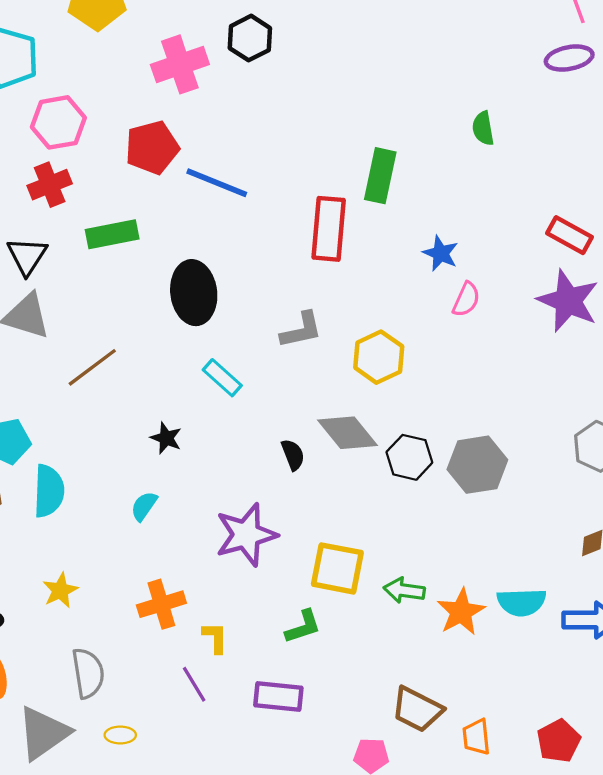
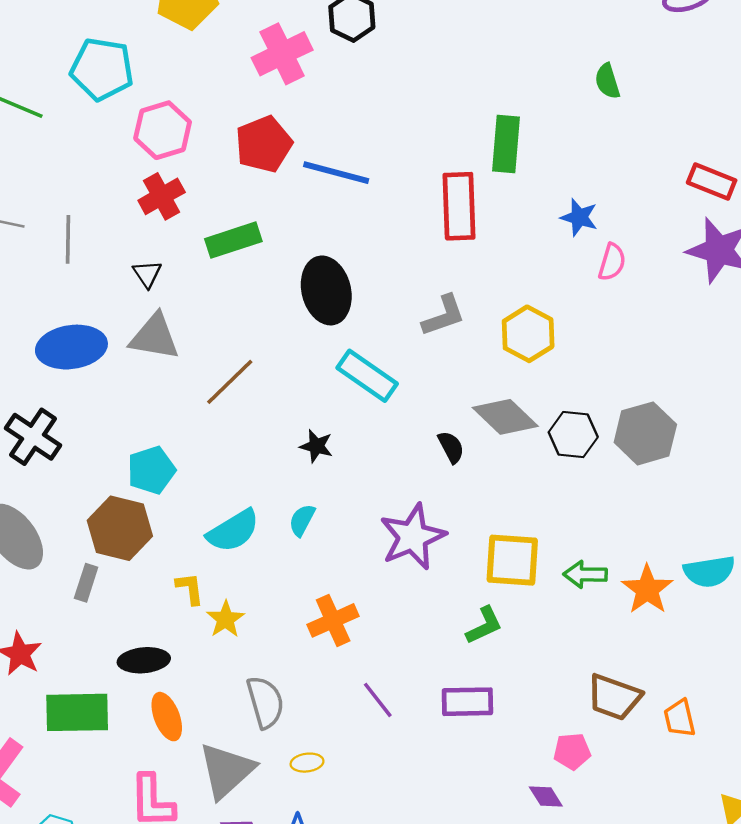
black triangle: (27, 256) -> (147, 274), size x0.7
cyan rectangle: (222, 378) -> (367, 376), size x1.4
cyan semicircle: (49, 491) -> (233, 531), moved, turned 64
yellow L-shape: (215, 638) -> (190, 588), moved

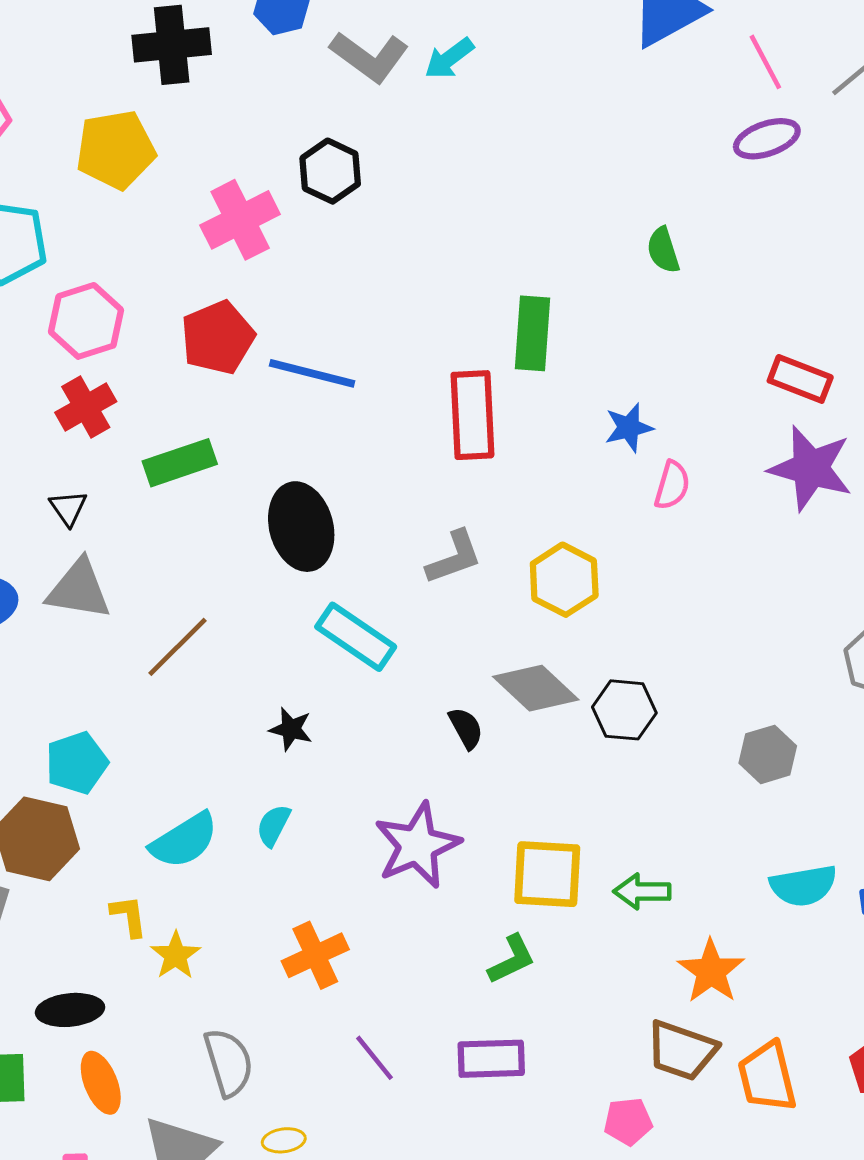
blue star: (579, 217) -> (629, 428), turned -30
gray hexagon: (645, 433) -> (768, 754), moved, size x0.7
orange star: (647, 589) -> (711, 971), moved
orange trapezoid: (680, 718) -> (767, 1077), size x1.4

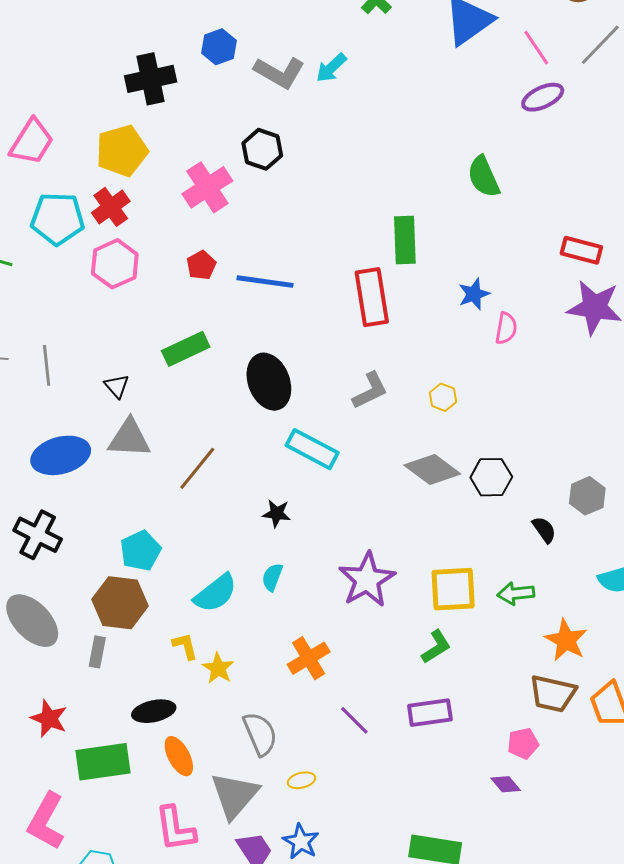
green semicircle: (663, 250) -> (484, 177), size x1.4
red pentagon: (218, 338) -> (201, 265), size x0.6
red cross: (86, 407) -> (111, 207), moved
yellow hexagon: (564, 580) -> (443, 397), size x0.6
black semicircle: (466, 728) -> (544, 530), moved

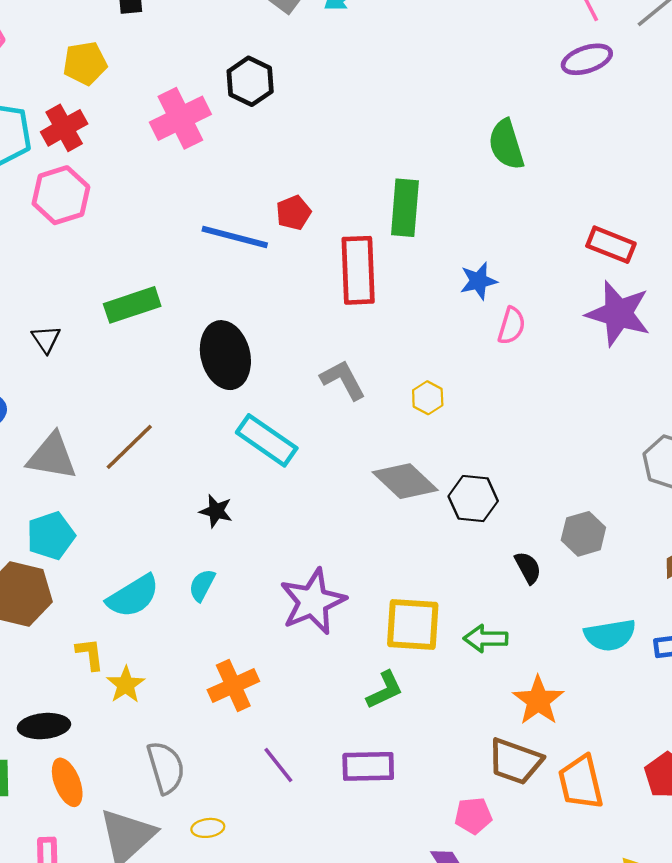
yellow pentagon: (122, 151) -> (85, 63), size x0.7
red pentagon: (201, 265) -> (294, 213), moved
gray L-shape: (370, 391) -> (343, 380), turned -99
gray triangle: (129, 438) -> (52, 456), moved

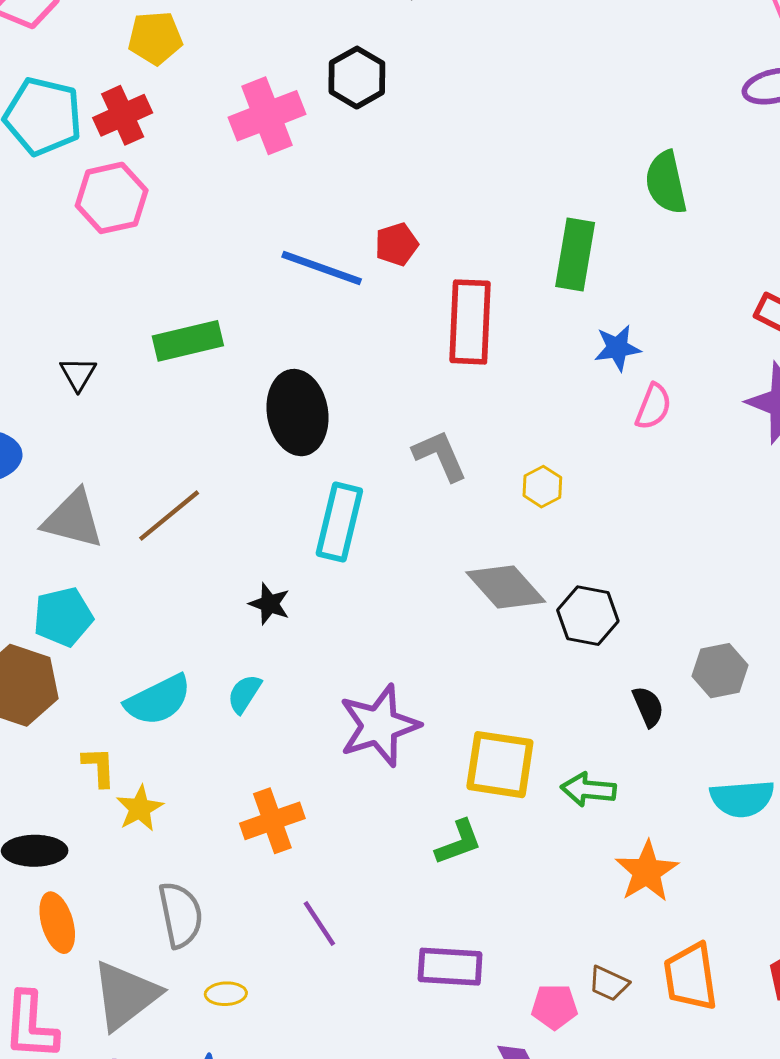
green rectangle: (405, 208) -> (575, 255), moved
cyan rectangle: (267, 440) -> (339, 522), turned 64
brown trapezoid: (515, 761) -> (609, 983), moved, size x0.6
purple rectangle: (368, 766) -> (450, 967), moved

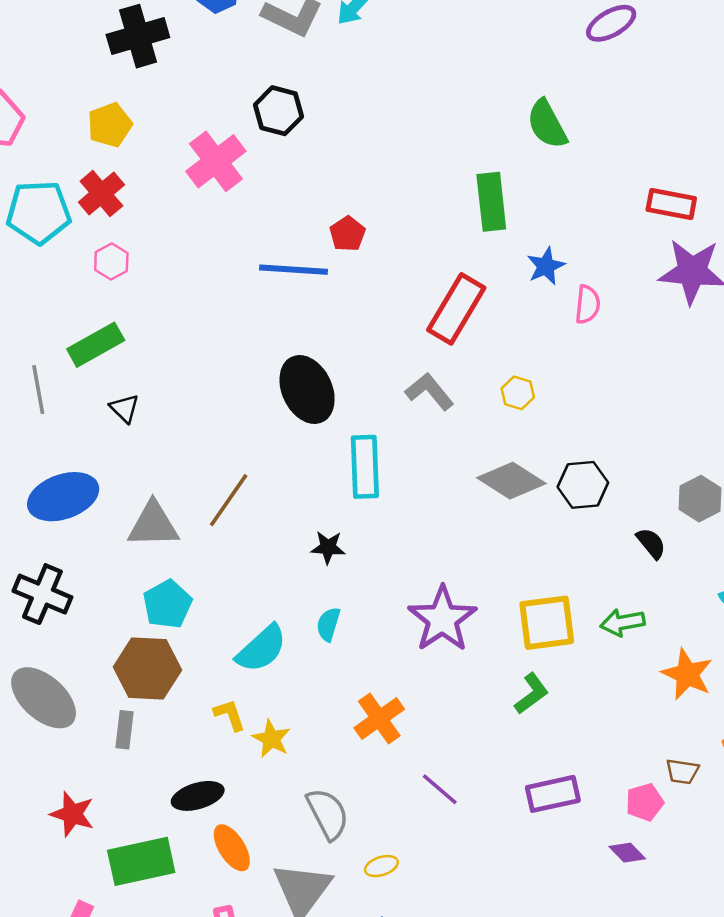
pink hexagon: (112, 198) -> (111, 261), size x0.6
red rectangle: (470, 322) -> (456, 309), moved, turned 44
green rectangle: (188, 341) -> (96, 345), moved

